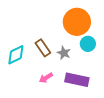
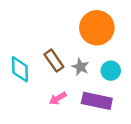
cyan circle: (88, 44) -> (111, 71), moved
cyan diamond: (16, 55) -> (20, 69), turned -65

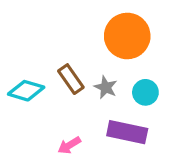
cyan diamond: (20, 69) -> (26, 91), turned -72
pink arrow: (58, 98) -> (69, 145), moved

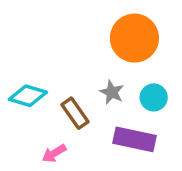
brown rectangle: (71, 79) -> (75, 113), moved
pink arrow: (69, 145) -> (54, 153), moved

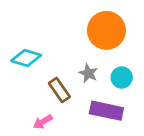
cyan diamond: (28, 96) -> (26, 58), moved

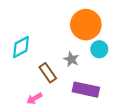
cyan diamond: (26, 58) -> (21, 47), turned -45
cyan circle: (122, 77) -> (99, 49), moved

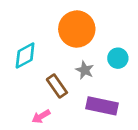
orange circle: (86, 25) -> (77, 29), moved

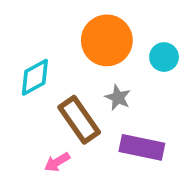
cyan circle: (118, 58) -> (164, 57), moved
brown rectangle: (57, 86) -> (79, 120), size x1.4

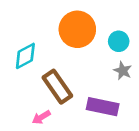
gray star: (118, 98) -> (123, 71), moved

